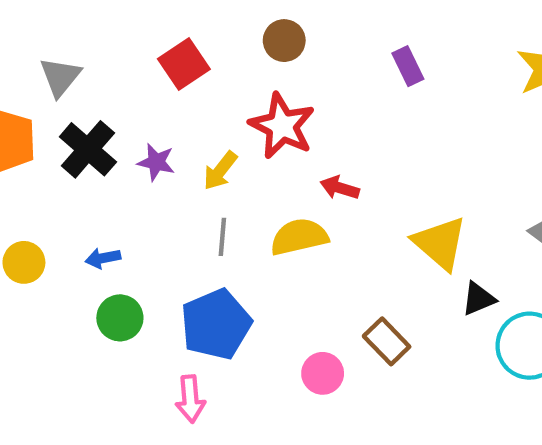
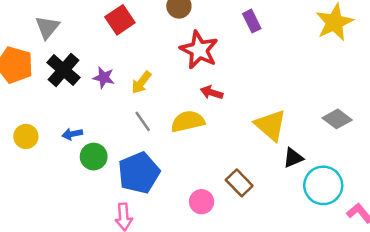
red star: (282, 126) -> (199, 50), moved
gray line: (222, 237) -> (143, 121), turned -40
green circle: (120, 318) -> (94, 157), moved

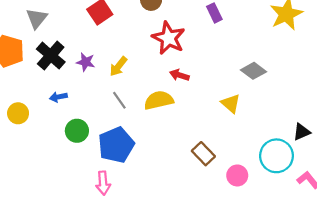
gray diamond: (337, 119) -> (254, 71), moved
yellow triangle: (271, 125) -> (231, 103), size x0.7
blue arrow: (72, 134) -> (58, 97), moved
black triangle: (293, 158) -> (302, 132), moved
pink circle: (202, 202) -> (237, 175), moved

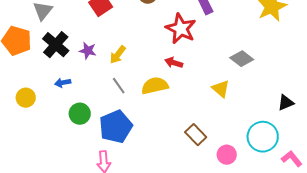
red star: (169, 38) -> (181, 29), moved
black triangle: (302, 132) -> (286, 103), moved

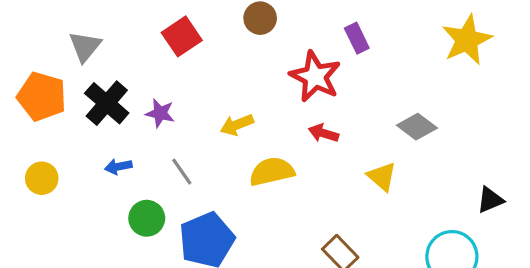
yellow arrow: (118, 55) -> (237, 125), moved, turned 30
red arrow: (174, 63) -> (323, 133), moved
gray line: (119, 86) -> (182, 172), moved
yellow circle: (26, 98) -> (42, 178), moved

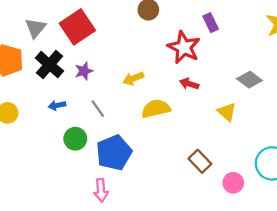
red square: (182, 36) -> (77, 27), moved, size x1.4
purple star: (160, 113) -> (84, 71), turned -30

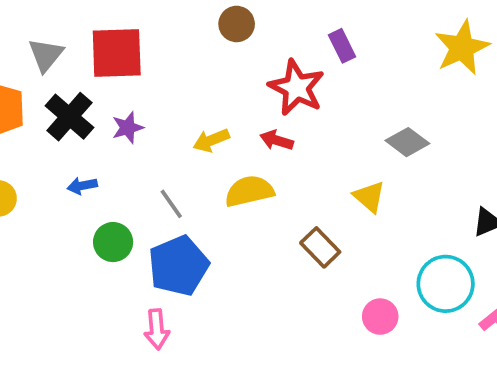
red square: (77, 27) -> (117, 53), turned 32
red arrow: (189, 84) -> (277, 140), moved
gray line: (98, 109) -> (171, 204), moved
brown rectangle: (200, 161) -> (320, 247), moved

